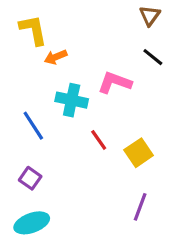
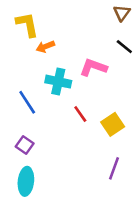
cyan ellipse: (32, 223) -> (26, 181), turned -64

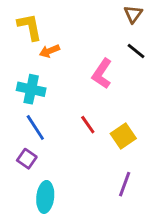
pink L-shape: (93, 67) -> (102, 74), turned -76
cyan cross: (58, 82) -> (31, 89), moved
blue line: (27, 102) -> (35, 128), moved
cyan ellipse: (26, 181) -> (45, 197), moved

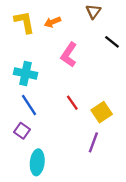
brown triangle: (133, 14) -> (93, 11), moved
orange arrow: (50, 51) -> (52, 22), moved
pink L-shape: (102, 74) -> (69, 55), moved
purple line: (125, 184) -> (93, 142), moved

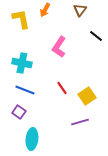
orange arrow: (52, 22) -> (45, 10), moved, turned -40
blue line: (29, 105) -> (25, 90), turned -36
purple line: (93, 142) -> (80, 122), turned 54

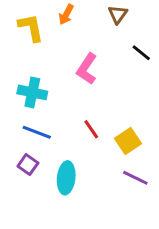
purple line: (80, 122) -> (135, 178), moved, turned 42
cyan ellipse: (32, 139) -> (66, 178), moved

